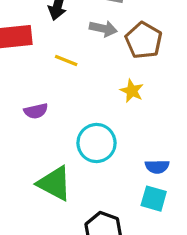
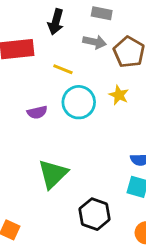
cyan circle: (96, 143) -> (79, 102), moved
green triangle: (54, 183) -> (53, 174), turned 48

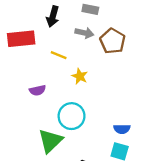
yellow star: (119, 95) -> (80, 76), moved
cyan circle: (79, 102) -> (72, 116), moved

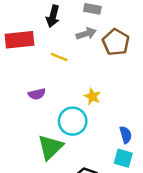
gray arrow: (84, 33) -> (86, 34), turned -30
yellow star: (80, 76) -> (92, 96), moved
blue semicircle: (122, 129) -> (126, 135), turned -105

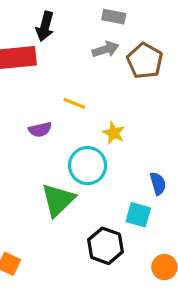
black arrow: (53, 16) -> (45, 26), moved
yellow line: (59, 57) -> (74, 103), moved
cyan square: (123, 158) -> (138, 215), moved

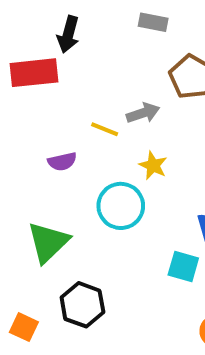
gray arrow: (106, 49) -> (143, 113), moved
green triangle: (58, 200) -> (48, 242), moved
black hexagon: (106, 246) -> (82, 305), moved

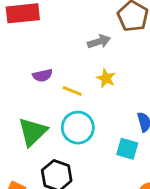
yellow line: (105, 129) -> (72, 91), moved
cyan circle: (121, 206) -> (78, 128), moved

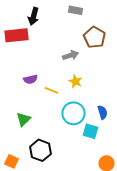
cyan circle: (78, 128) -> (74, 113), moved
green triangle: (33, 132) -> (24, 119), size x0.7

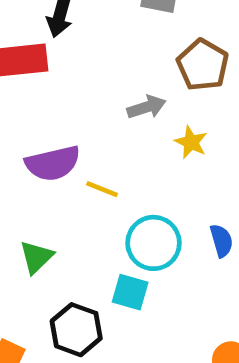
purple semicircle: (30, 79) -> (53, 163), size x1.6
yellow star: (76, 81) -> (191, 142), moved
cyan square: (90, 131) -> (130, 292), moved

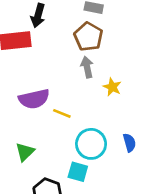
brown pentagon: (203, 65) -> (88, 37), moved
gray arrow: (146, 107) -> (87, 67), turned -84

